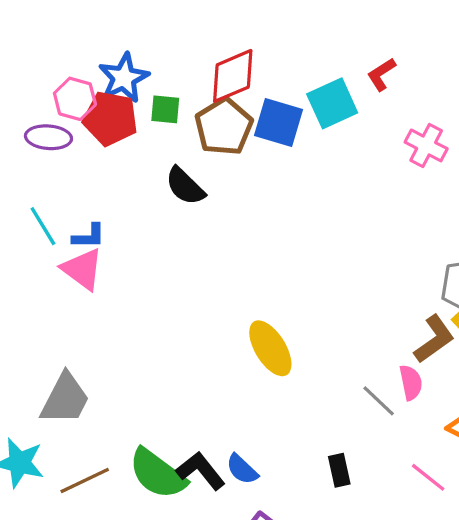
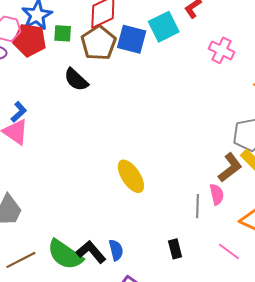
blue L-shape: (89, 236) -> (19, 112), turned -40
gray line: (379, 401) -> (198, 206), turned 50
blue semicircle: (242, 469) -> (116, 250), turned -145

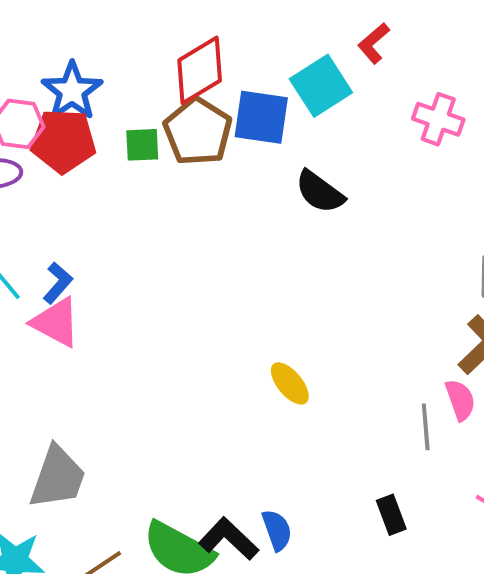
green square: (63, 33) -> (142, 145), moved
black semicircle: (76, 80) -> (320, 192), moved
yellow ellipse: (131, 176) -> (290, 383), size x0.7

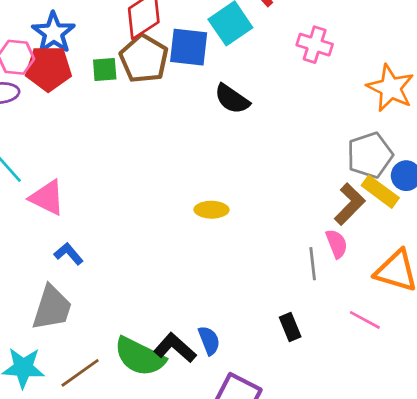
blue L-shape: (58, 283) -> (69, 254), moved, turned -80
yellow ellipse: (290, 383) -> (211, 210), moved, turned -48

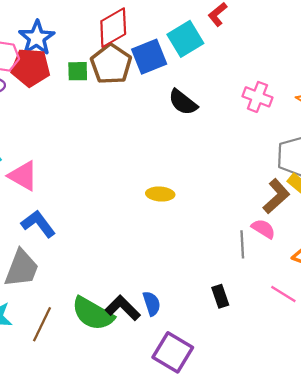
pink cross: (315, 45) -> (257, 97), moved
blue square: (189, 47) -> (149, 57), turned -32
pink semicircle: (337, 244) -> (263, 229), turned -40
blue L-shape: (69, 254) -> (38, 224), size x1.4
brown line: (80, 373) -> (42, 324), turned -32

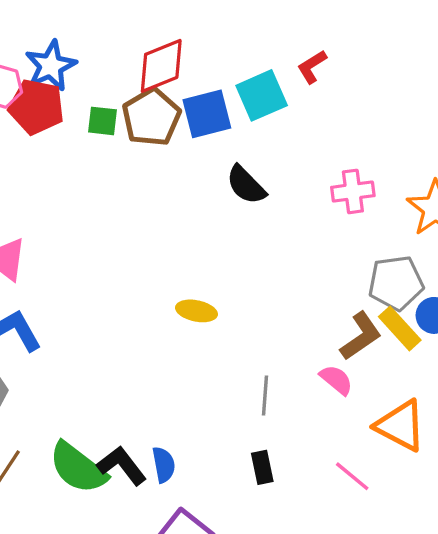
pink cross: (257, 97) -> (353, 191), turned -36
gray line: (242, 244) -> (265, 396), moved

